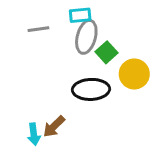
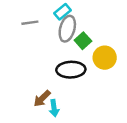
cyan rectangle: (80, 15) -> (62, 12), turned -35
cyan arrow: (34, 134) -> (54, 108), moved

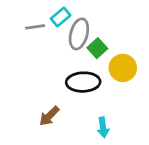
cyan rectangle: (62, 12) -> (61, 17), moved
cyan arrow: (54, 108) -> (103, 127), moved

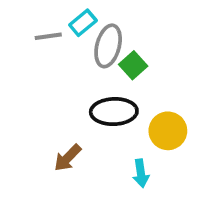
yellow circle: (123, 68) -> (168, 131), moved

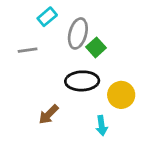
cyan rectangle: (83, 23) -> (47, 17), moved
gray line: (48, 36) -> (28, 50), moved

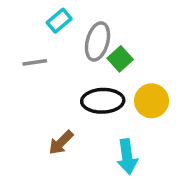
yellow circle: (121, 95) -> (152, 101), moved
cyan arrow: (102, 126) -> (127, 157), size x1.4

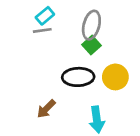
gray ellipse: (97, 41) -> (91, 25), moved
gray line: (35, 62) -> (42, 30), moved

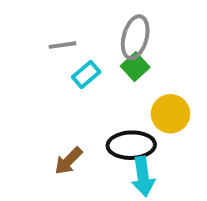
cyan rectangle: (45, 16) -> (86, 74), moved
black ellipse: (78, 77) -> (131, 145), moved

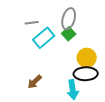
cyan rectangle: (86, 74) -> (44, 38), size x1.5
black ellipse: (131, 145) -> (86, 74), moved

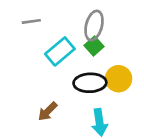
gray line: (32, 23) -> (31, 21), moved
black ellipse: (86, 74) -> (90, 83), moved

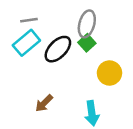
cyan rectangle: (60, 51) -> (26, 43), moved
black ellipse: (90, 83) -> (58, 49), moved, turned -44

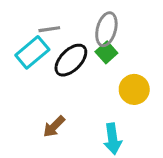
gray line: (29, 20) -> (49, 29), moved

